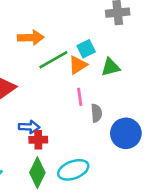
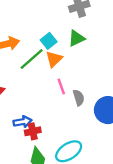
cyan square: (86, 49) -> (49, 41), moved
green triangle: (111, 67) -> (76, 38), moved

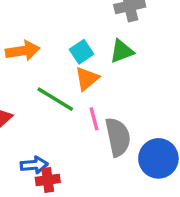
green line: (32, 59) -> (55, 99), moved, turned 68
gray semicircle: (79, 98) -> (118, 137), size x1.6

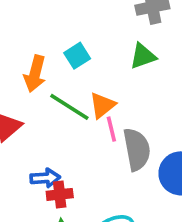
orange arrow: (23, 51) -> (35, 74), moved, turned 112
cyan square: (81, 52) -> (77, 56), moved
orange triangle: (87, 79) -> (102, 105), moved

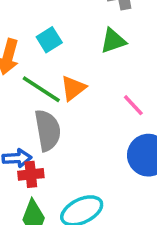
pink line: (111, 129) -> (133, 105), moved, turned -30
gray semicircle: (137, 149) -> (48, 130), moved

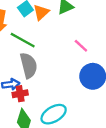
orange triangle: (73, 88) -> (41, 12), moved

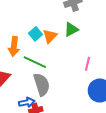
pink line: (81, 46) -> (87, 64), turned 64

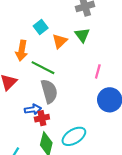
green triangle: (71, 29) -> (82, 35), turned -42
cyan square: (36, 34) -> (41, 27), moved

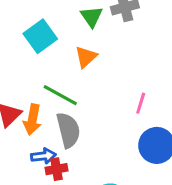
cyan square: (41, 27) -> (40, 36), moved, size x1.5
green triangle: (82, 35) -> (92, 17), moved
orange arrow: (22, 51) -> (32, 120), moved

